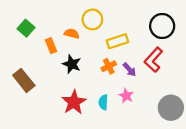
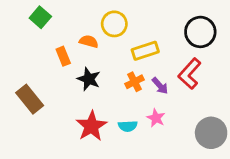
green square: (26, 28) -> (40, 17), moved
cyan semicircle: (103, 102) -> (128, 126), turned -96

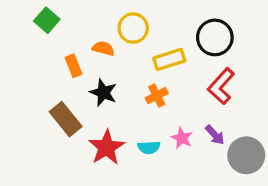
black circle: (200, 32) -> (215, 37), moved
purple arrow: (160, 86) -> (215, 135), moved
brown rectangle: (30, 99) -> (66, 119), moved

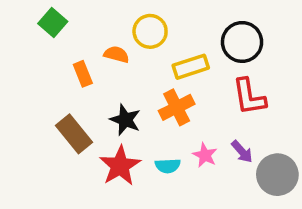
red L-shape: (221, 86) -> (249, 97), turned -51
black star: (103, 92) -> (125, 120), moved
orange cross: (157, 96) -> (177, 107), size x1.4

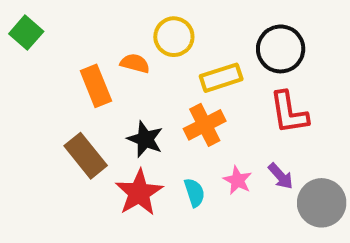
green square: (53, 23) -> (26, 33), moved
orange rectangle: (83, 74) -> (96, 86), size x1.4
cyan semicircle: (168, 166) -> (194, 193), turned -105

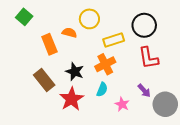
green square: (26, 33) -> (24, 17), moved
pink star: (238, 180) -> (122, 104), moved
cyan semicircle: (194, 193) -> (102, 90), moved, turned 40

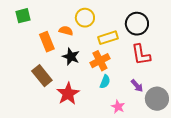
green square: (24, 17) -> (23, 16), turned 35
black star: (75, 72) -> (71, 57), moved
cyan semicircle: (102, 90) -> (105, 82), moved
pink star: (122, 104) -> (118, 107), moved

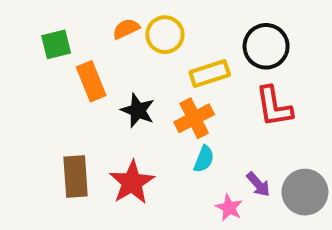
green square: (23, 16) -> (56, 44), moved
orange semicircle: (66, 31) -> (126, 29), moved, turned -40
brown rectangle: (42, 76) -> (76, 177), moved, turned 35
purple arrow: (137, 86) -> (258, 184), moved

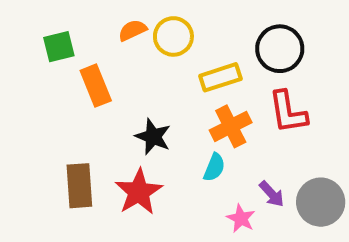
black star: (138, 110) -> (153, 137), moved
orange cross: (194, 118) -> (231, 126), moved

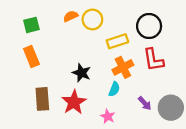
orange rectangle: (96, 86) -> (31, 56), moved
pink star: (241, 218) -> (108, 116), moved

